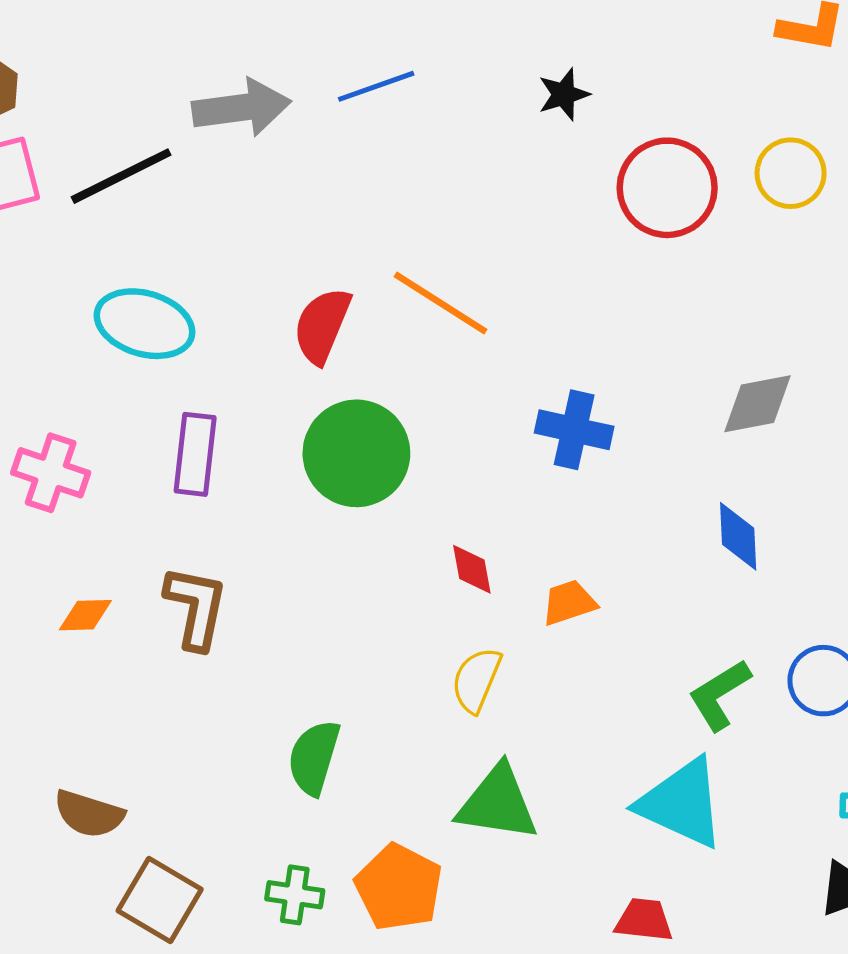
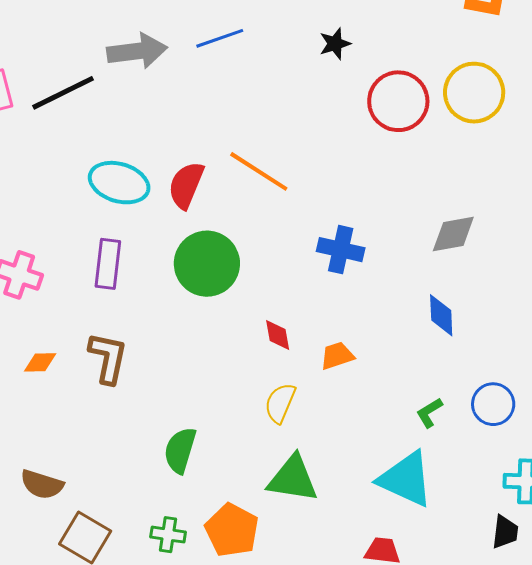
yellow circle: (791, 173) -> (474, 93), size x1.4
cyan ellipse: (144, 324) -> (119, 183), moved
green L-shape: (720, 695) -> (429, 413), size x0.7

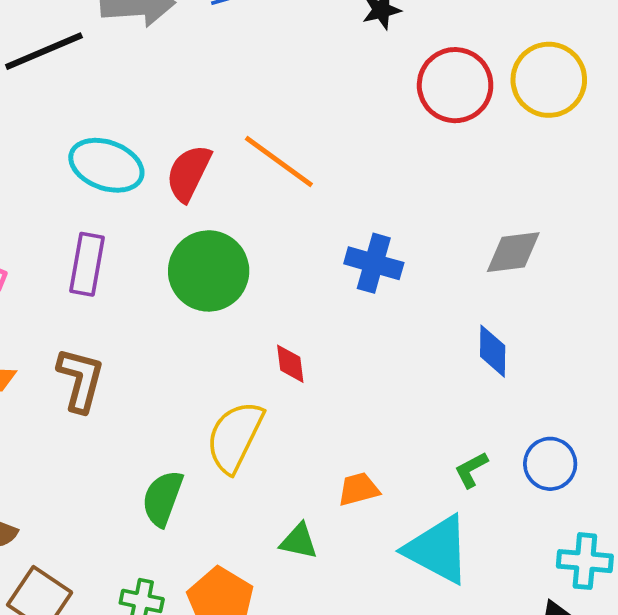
orange trapezoid: (337, 356) -> (359, 489), moved
yellow semicircle: (280, 403) -> (235, 437), moved, size x1.5
green triangle: (293, 479) -> (299, 541), size x0.6

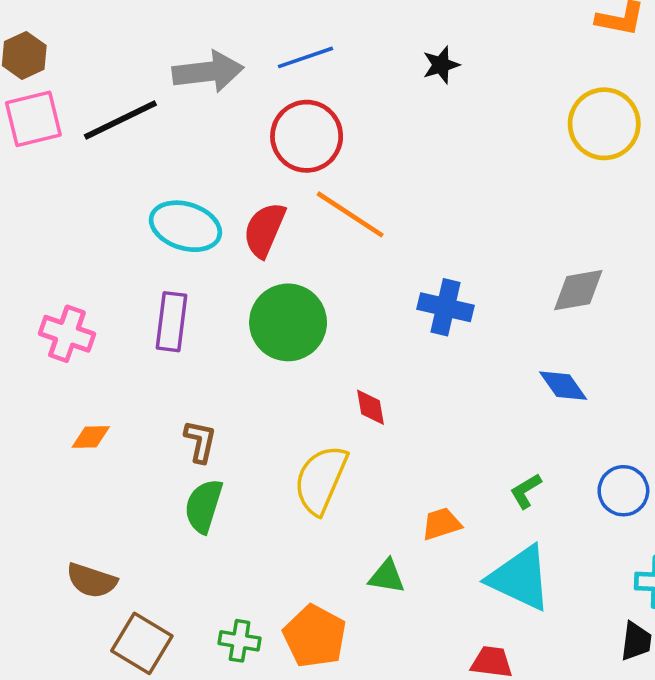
red circle: (455, 85) -> (307, 136), moved
blue diamond: (493, 351) -> (563, 386), turned -33
brown L-shape: (80, 380) -> (200, 441), moved, size x0.7
green L-shape: (471, 470) -> (526, 491), moved
green semicircle: (162, 498) -> (204, 506), moved

